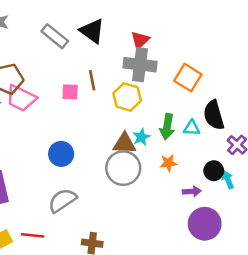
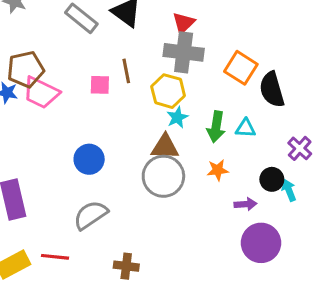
black semicircle: (214, 115) -> (272, 90), moved
cyan star: (141, 137) -> (177, 117), moved

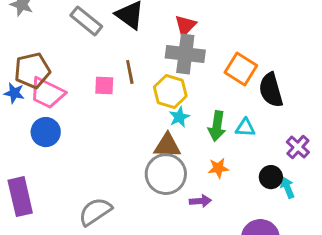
blue circle: (89, 159) -> (46, 132), moved
purple arrow: (246, 204) -> (200, 201), moved

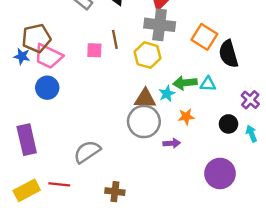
cyan star: (179, 117) -> (167, 94), moved
green arrow: (217, 126) -> (185, 83), turned 75
cyan arrow: (287, 188) -> (251, 134), moved

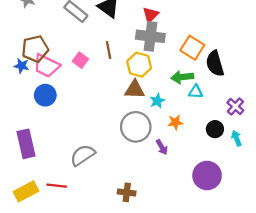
pink square: (94, 50) -> (80, 60), moved, turned 35
green arrow: (185, 83) -> (182, 77), moved
brown triangle: (145, 99) -> (135, 90), moved
purple arrow: (172, 143) -> (162, 147), turned 63
brown cross: (115, 192) -> (127, 192), moved

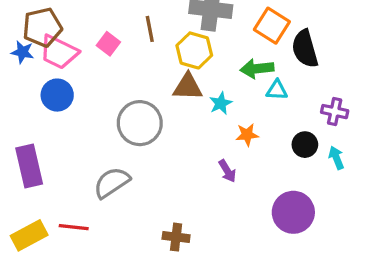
purple cross: (235, 106) -> (335, 112), turned -30
gray circle: (136, 127) -> (140, 123), moved

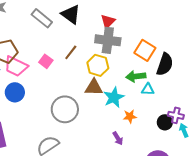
brown line: (150, 29) -> (71, 52), turned 49
black semicircle: (305, 49) -> (165, 64), turned -145
cyan star: (221, 103) -> (114, 97), size x1.5
purple cross: (335, 112) -> (176, 115), moved

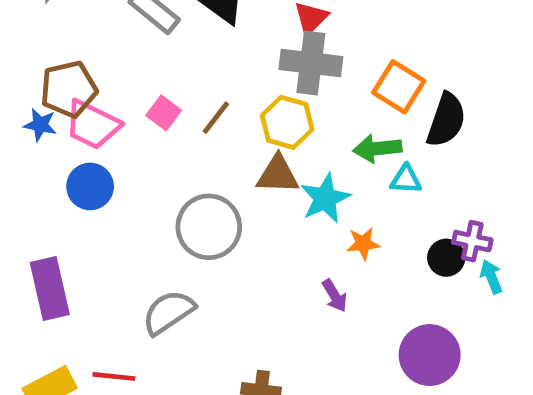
brown line: (71, 52) -> (216, 118), moved

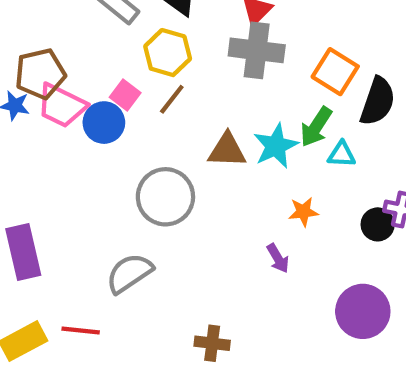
yellow hexagon: (287, 122) -> (168, 53), moved
green arrow: (377, 148) -> (316, 127), turned -51
blue circle: (90, 186) -> (104, 123), moved
cyan star: (325, 198) -> (276, 146), moved

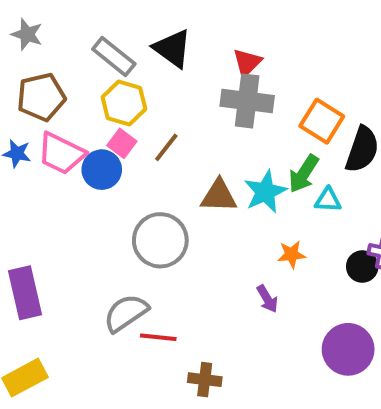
yellow hexagon: (168, 53) -> (124, 103), moved
brown pentagon: (40, 74) -> (41, 97), moved
red line: (81, 330) -> (158, 337), moved

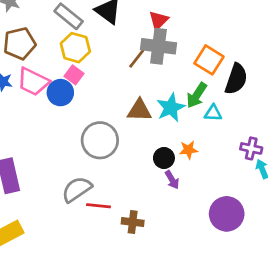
brown line: (166, 147) -> (137, 59), moved
black circle: (362, 267) -> (164, 158), moved
brown cross: (205, 380) -> (133, 222), moved

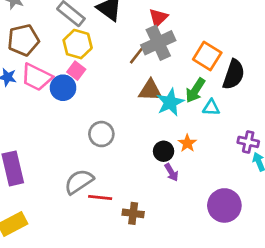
gray cross: (158, 46) -> (158, 43), turned -32
brown triangle: (139, 110) -> (150, 90), moved
gray circle: (100, 140) -> (101, 134), size x0.7
orange star: (188, 150) -> (187, 143), turned -30

